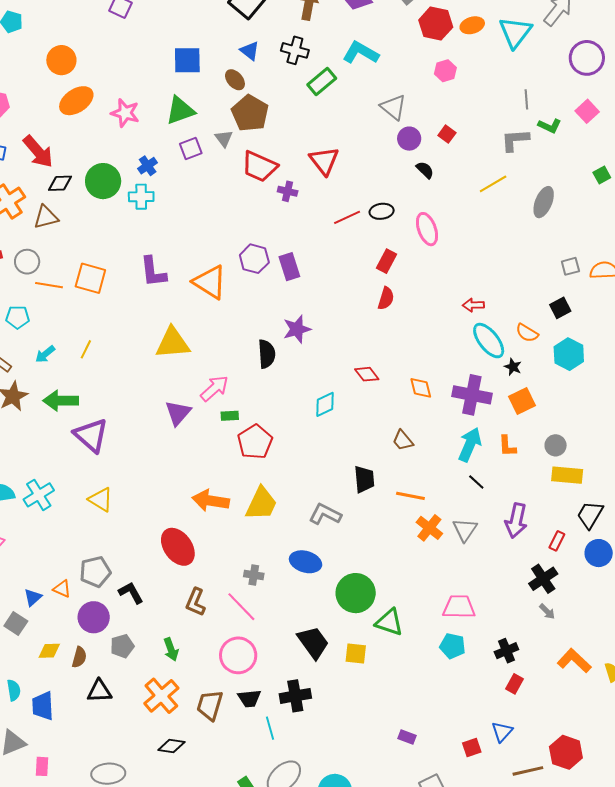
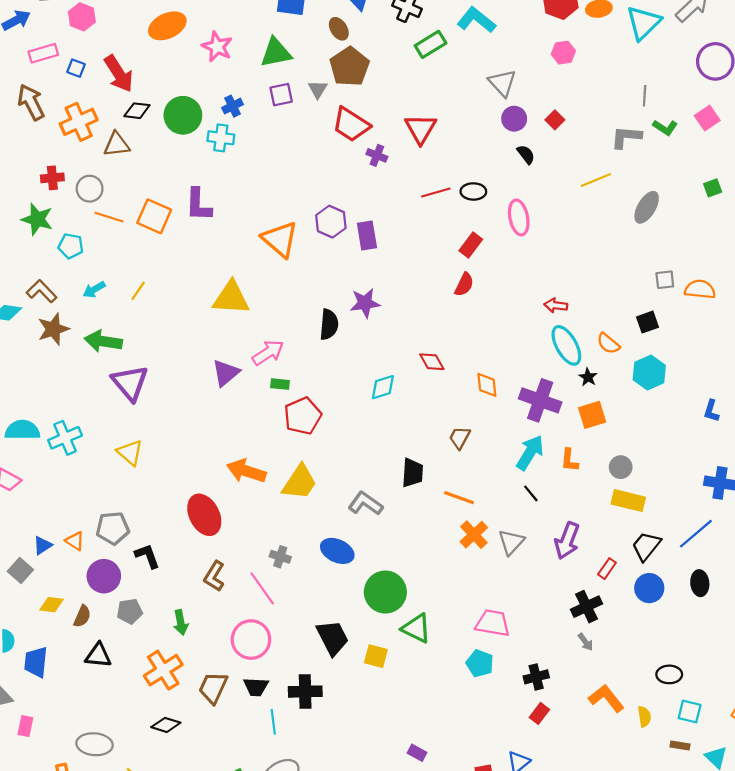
purple L-shape: (153, 272) -> (198, 205), moved
brown trapezoid: (403, 440) -> (460, 438), turned 60

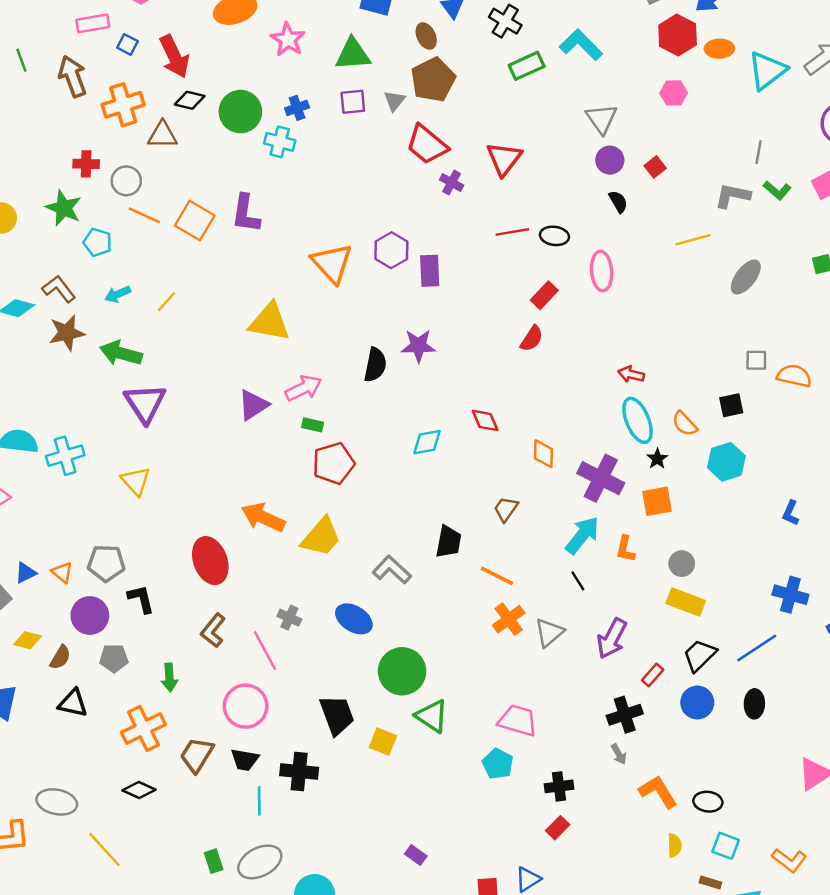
orange L-shape: (606, 698) -> (658, 792), moved

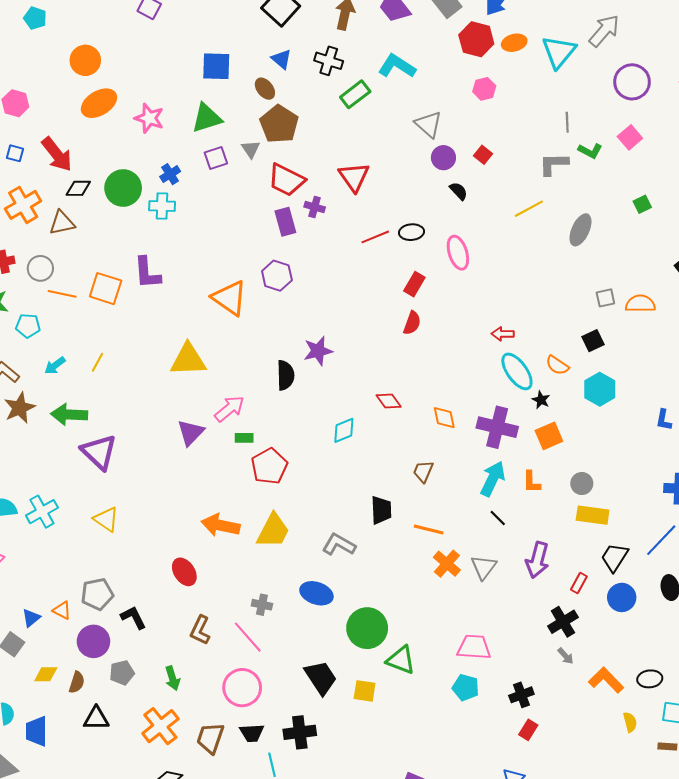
purple rectangle: (430, 271) -> (285, 222), moved
red ellipse: (210, 561) -> (184, 572), size x0.7

